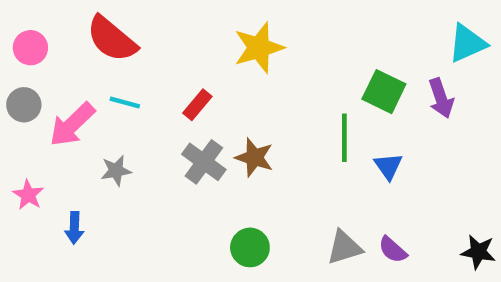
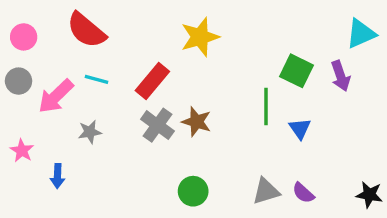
red rectangle: (197, 105) -> (152, 81), size x1.5

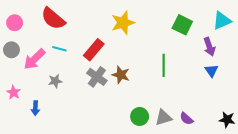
green square: (296, 71) -> (182, 25), moved
blue triangle: (300, 128) -> (211, 71), moved
green circle: (193, 191) -> (140, 116), moved

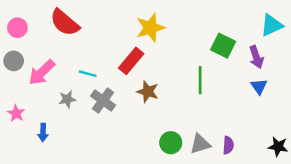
green square: (182, 25) -> (223, 46), moved
cyan line: (59, 49) -> (88, 74), moved
red rectangle: (94, 50) -> (131, 61), moved
gray cross: (97, 77) -> (103, 101), moved
purple semicircle: (186, 119) -> (228, 145), turned -128

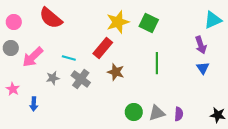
green square: (223, 46) -> (149, 23), moved

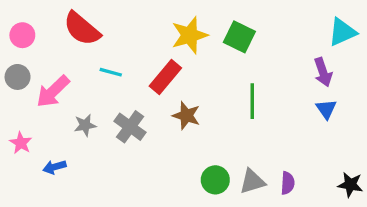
cyan line: (69, 58) -> (111, 72), moved
blue arrow: (34, 104) -> (54, 167), turned 72

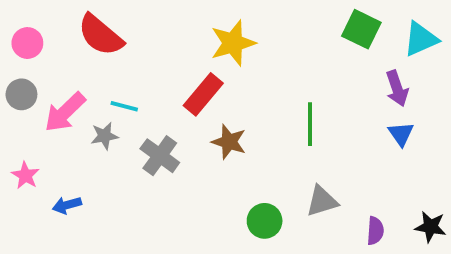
green square: (239, 37) -> (361, 29), moved
cyan line: (111, 72) -> (124, 106), moved
gray star: (85, 125) -> (104, 136), moved
gray triangle: (252, 181) -> (322, 201), moved
purple semicircle: (288, 183) -> (375, 231), moved

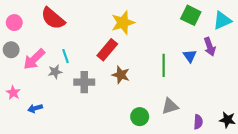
cyan line: (124, 106) -> (65, 56), turned 56
blue triangle: (401, 134) -> (190, 56), moved
gray cross: (160, 156) -> (84, 82), turned -36

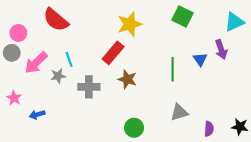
green square: (191, 15) -> (183, 16), moved
pink circle: (14, 23) -> (18, 33), moved
green circle: (140, 117) -> (134, 128), moved

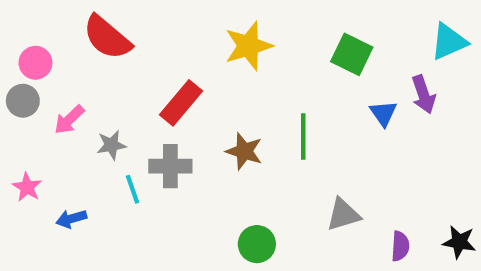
green square: (183, 16) -> (352, 54), moved
red rectangle: (113, 53) -> (181, 103), moved
cyan line: (69, 59) -> (132, 189), moved
pink arrow: (36, 63) -> (69, 120), size x0.7
green line: (173, 69) -> (303, 137), moved

